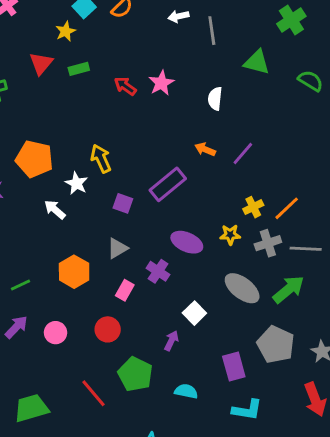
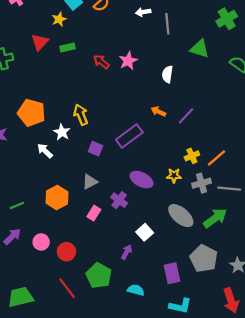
red circle: (108, 329) -> (66, 252), moved

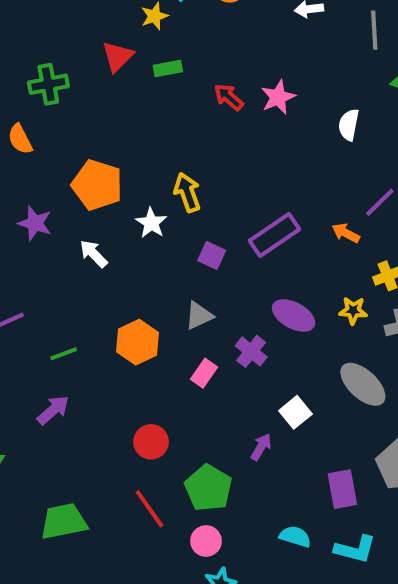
gray line: (167, 24) -> (374, 30), moved
orange arrow: (158, 112) -> (346, 233), moved
white arrow: (45, 151) -> (94, 254), moved
pink circle: (41, 242) -> (206, 541), moved
cyan semicircle: (136, 290) -> (295, 536), moved

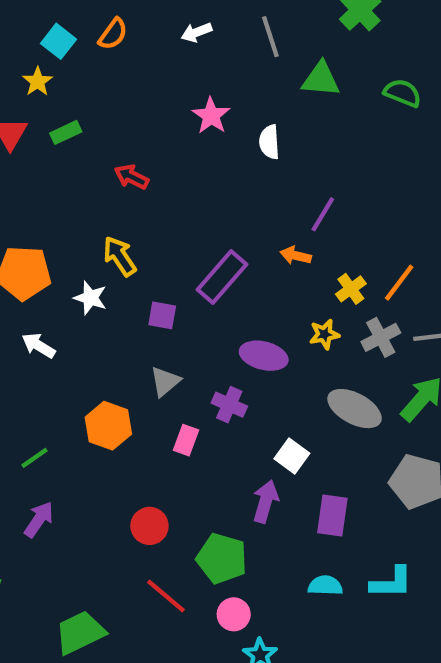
red arrow: (229, 97) -> (132, 177), moved
pink star: (278, 97) -> (211, 116), moved
purple arrow: (261, 447) -> (265, 501), size x1.4
purple rectangle: (342, 489) -> (332, 515), moved, turned 33

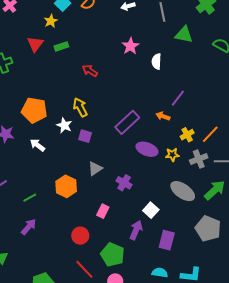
purple square: (162, 315) -> (85, 136), moved
purple ellipse: (264, 356) -> (147, 149), moved
pink rectangle: (186, 440) -> (103, 211), moved

